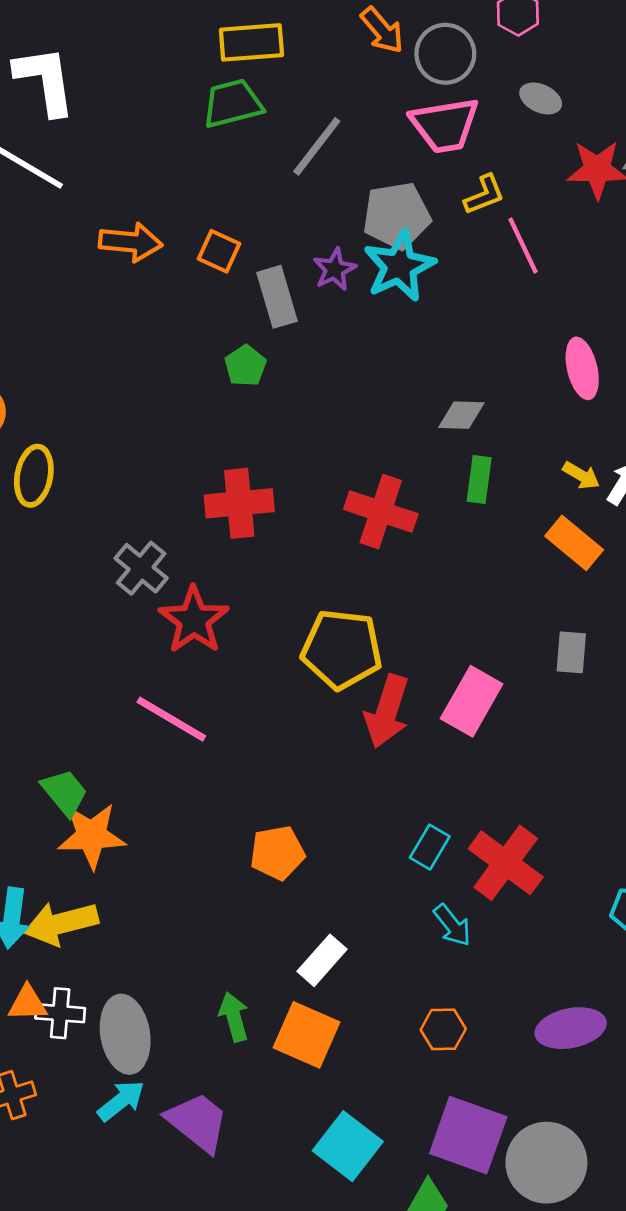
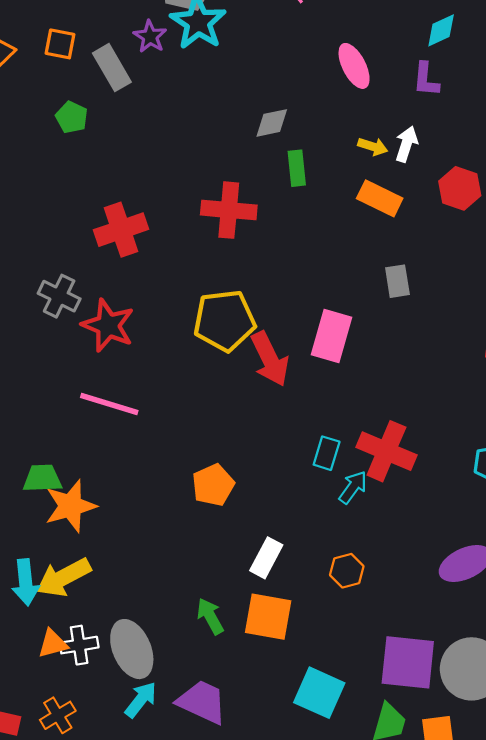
green pentagon: (245, 366) -> (72, 117), moved
red arrow: (387, 711) -> (270, 359), turned -30
green trapezoid: (65, 792) -> (42, 478), turned -39
cyan arrow: (452, 925) -> (353, 487), moved, turned -92
orange hexagon: (443, 1029) -> (347, 571), moved

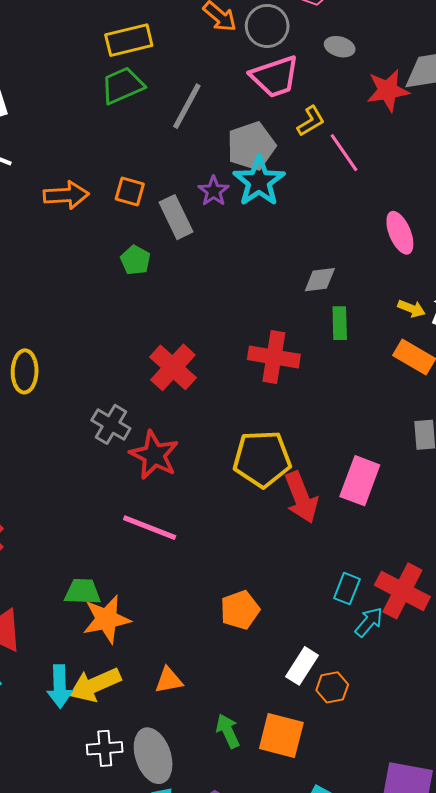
red cross: (121, 230) -> (173, 367), turned -33
white rectangle: (266, 558) -> (302, 666), moved
orange hexagon: (347, 571) -> (332, 687), moved
orange triangle: (53, 644) -> (169, 680), moved

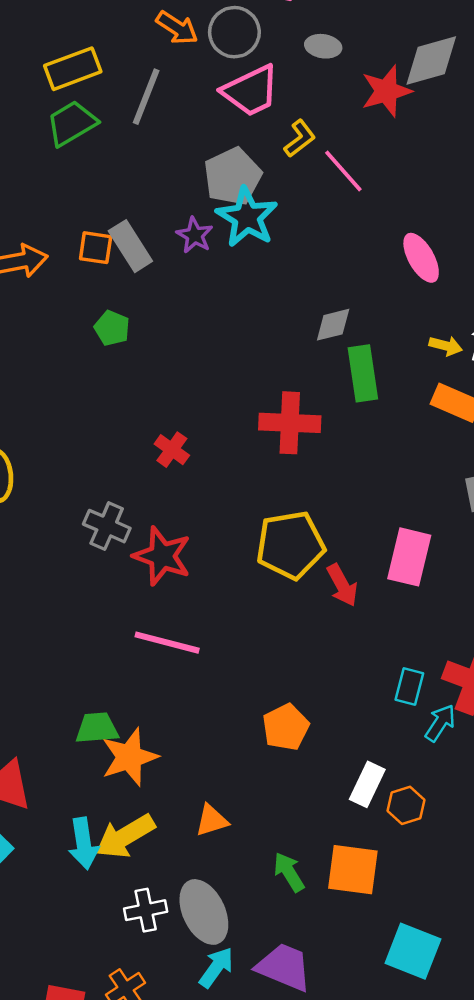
gray line: (187, 106) -> (146, 97), moved
gray rectangle: (176, 217) -> (130, 246), moved
green rectangle: (340, 323) -> (363, 373), size x1.4
red cross: (173, 367) -> (172, 450), size x0.6
red arrow: (301, 497) -> (342, 585), size x0.7

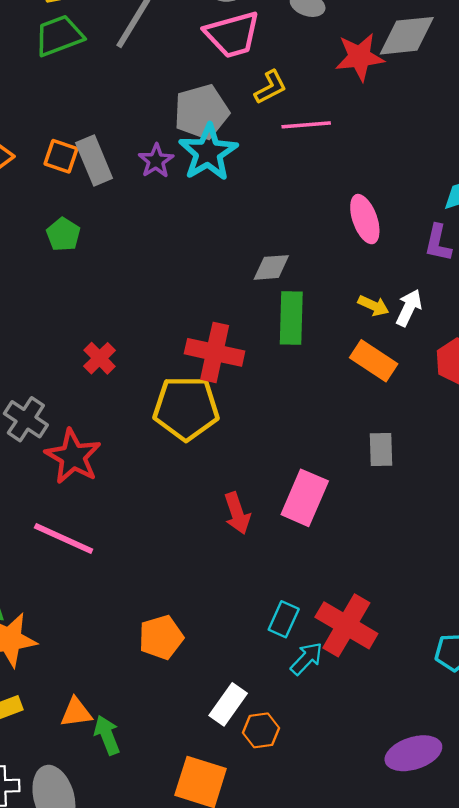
pink line: (343, 171) -> (306, 125), turned -63
yellow pentagon: (290, 545) -> (186, 408), moved
green arrow: (289, 872) -> (107, 735), moved

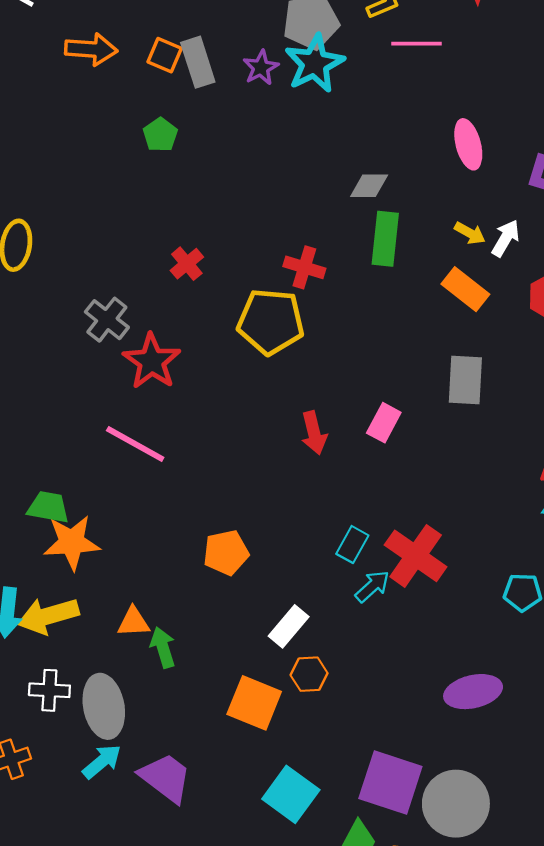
red cross: (215, 352) -> (304, 267), size x0.7
gray rectangle: (381, 450) -> (465, 380), size x1.4
pink rectangle: (305, 498) -> (384, 423), size x0.7
orange hexagon: (261, 730) -> (309, 674), moved

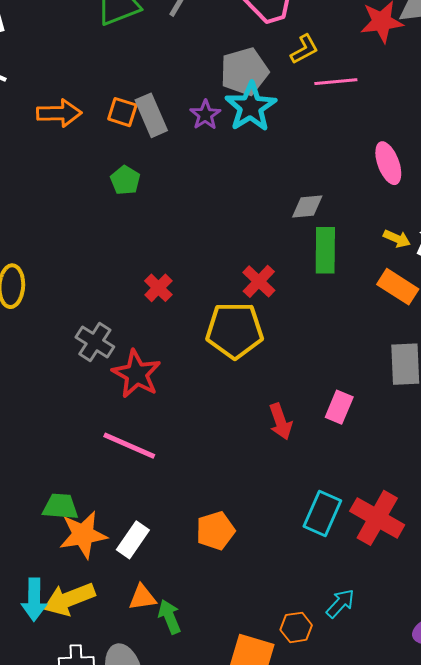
red cross: (304, 267) -> (259, 281), turned 32
cyan rectangle: (352, 545) -> (322, 513), size x1.4
cyan arrow: (372, 586) -> (340, 603), moved
white rectangle: (289, 626) -> (133, 540), moved

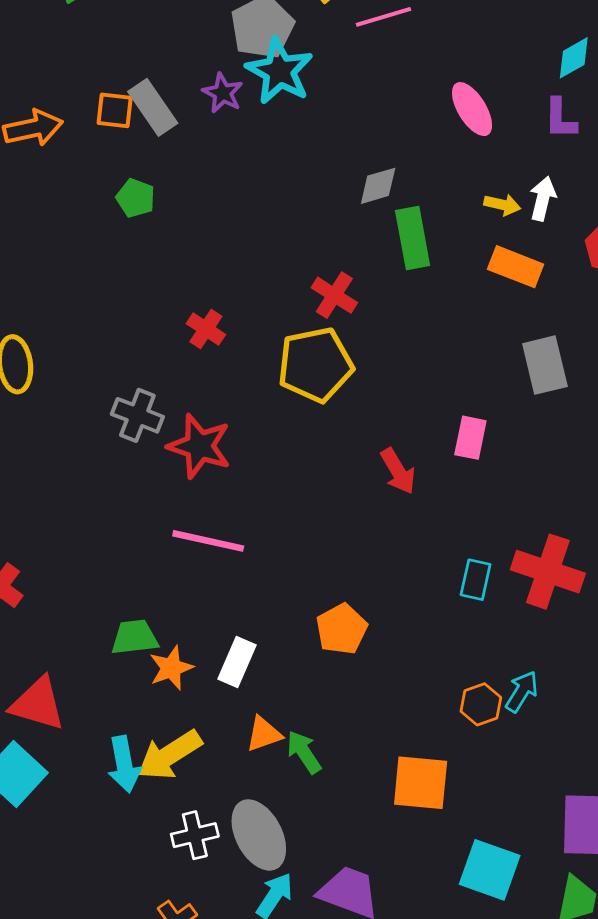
cyan rectangle: (322, 513) -> (476, 580), size x0.7
orange star: (83, 535) -> (171, 668), size x0.7
orange hexagon: (296, 627) -> (481, 704), moved

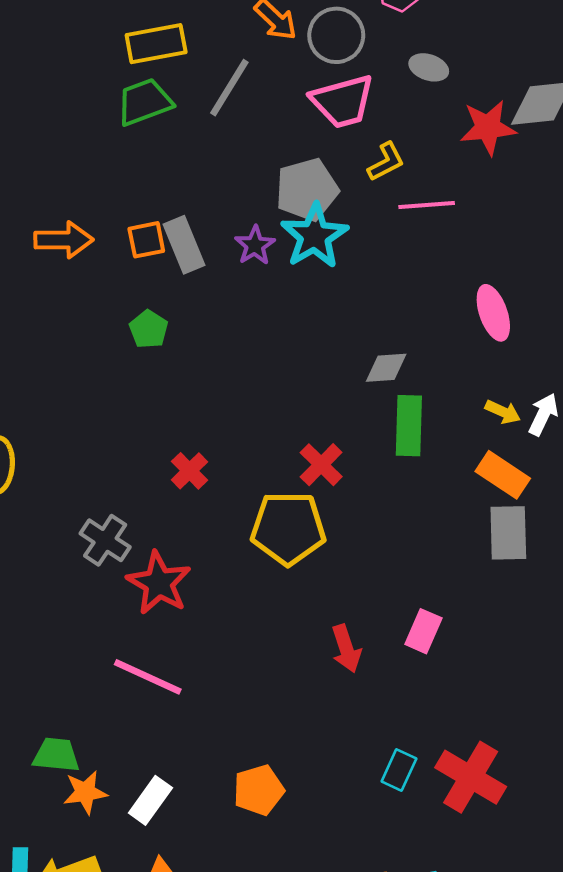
orange square: (115, 110) -> (146, 240), turned -30
gray rectangle: (545, 365) -> (508, 533), moved

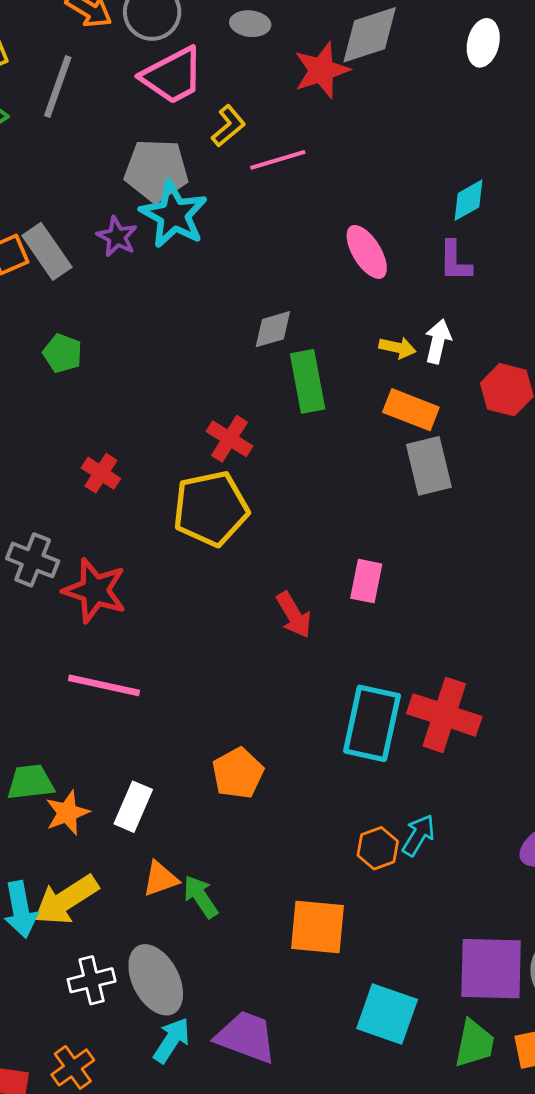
gray pentagon: (307, 190) -> (156, 170), turned 30
green pentagon: (149, 329) -> (63, 353), moved
cyan rectangle: (399, 770) -> (372, 723), size x1.8

